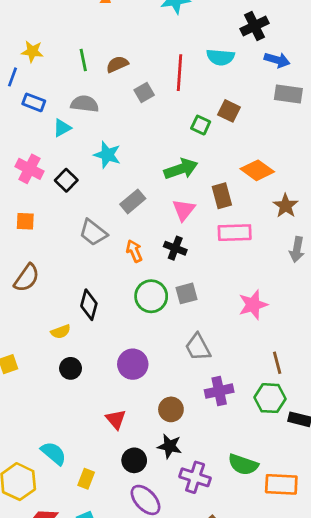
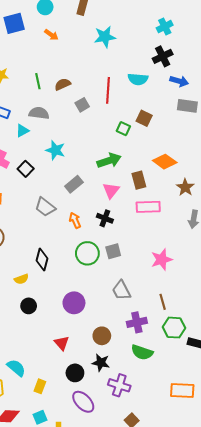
brown line: (277, 363) -> (163, 302), moved
green semicircle: (243, 465) -> (142, 352), moved

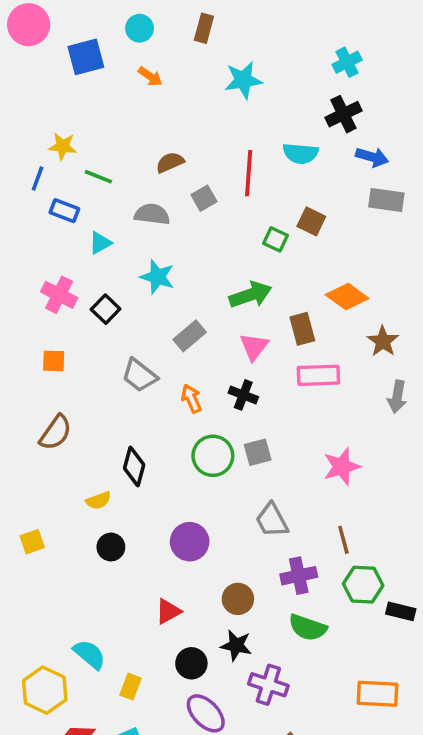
green line: (38, 81) -> (98, 177), moved, turned -56
gray semicircle: (39, 113) -> (152, 214), moved
red triangle: (62, 343) -> (168, 611), turned 42

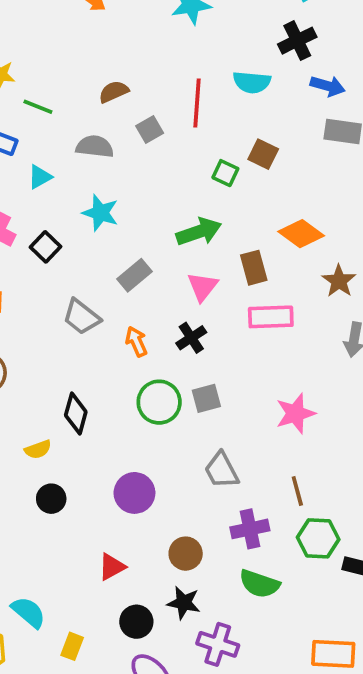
black cross: (243, 395) -> (191, 338), turned 36

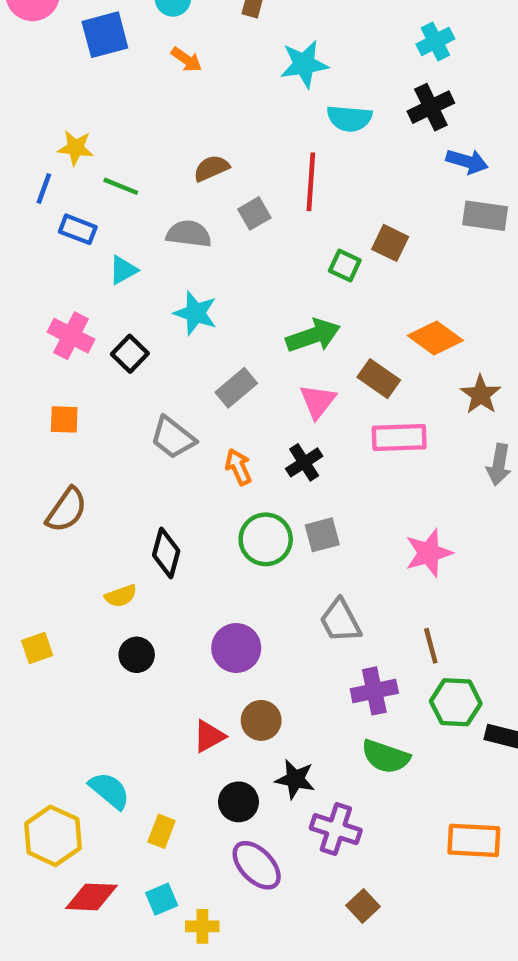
cyan semicircle: (252, 82) -> (349, 118), moved
brown rectangle: (254, 268) -> (379, 379), turned -40
brown circle: (186, 554) -> (261, 720), moved

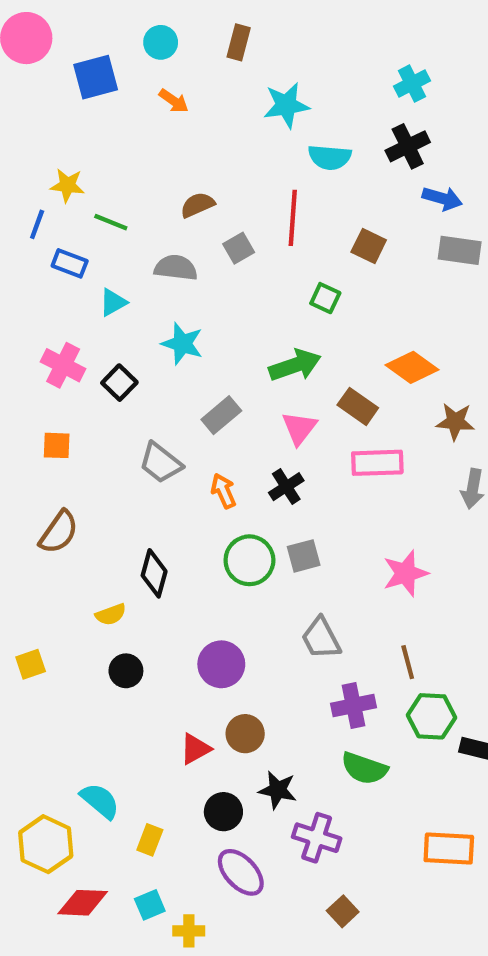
brown square: (390, 243) -> (369, 246), moved
brown star: (481, 395) -> (455, 422), turned -30

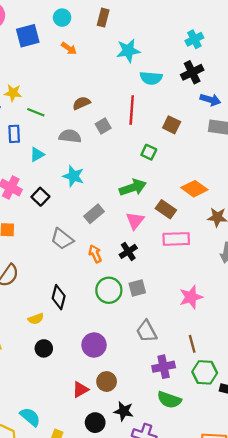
blue rectangle: (70, 263) -> (14, 134), turned 66

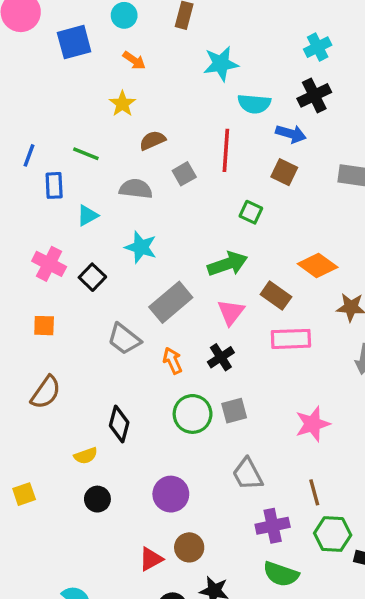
yellow star: (13, 93) -> (122, 104), moved, turned 30
blue arrow: (210, 100) -> (291, 134), moved
gray rectangle: (94, 214) -> (171, 302), size x1.4

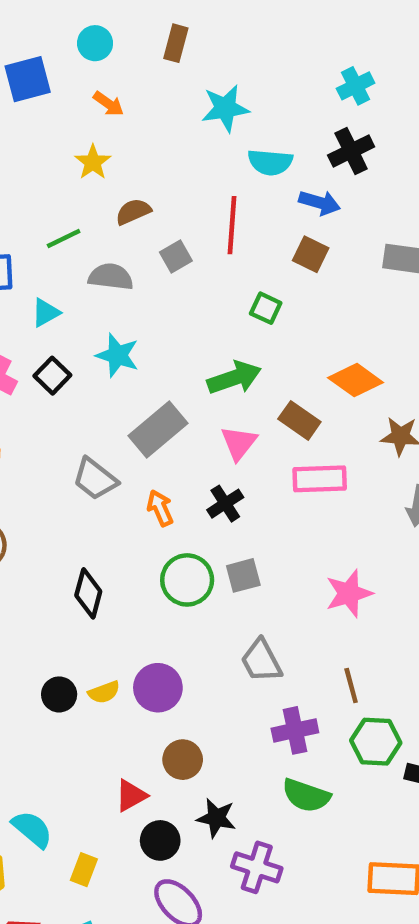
green line: (86, 154) -> (64, 239), moved, turned -48
black square: (92, 277) -> (52, 376), moved
yellow semicircle: (86, 456) -> (104, 692), moved
red triangle: (151, 559) -> (131, 796), moved

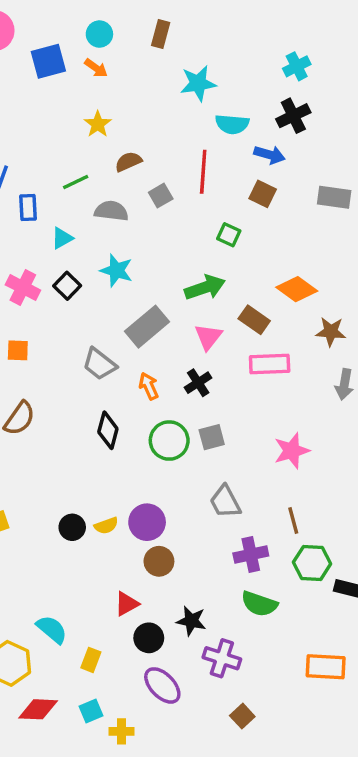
orange arrow: (109, 104) -> (96, 68), moved
black diamond: (88, 593) -> (108, 430), moved
brown circle: (183, 760) -> (159, 561), moved

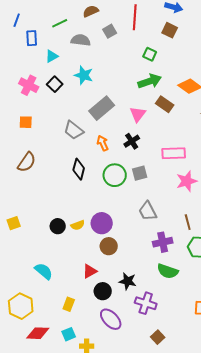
green arrow: (205, 287) -> (150, 81), moved
pink rectangle: (270, 364) -> (174, 153), moved
cyan semicircle: (52, 629) -> (44, 271), moved

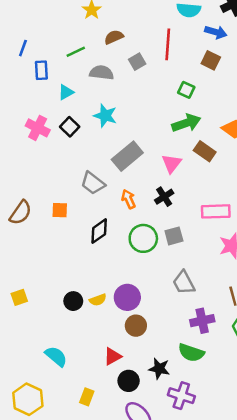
orange square: (26, 122) -> (60, 210), moved
brown semicircle: (27, 162) -> (20, 213), moved
black diamond: (79, 169) -> (99, 231), turned 40
green semicircle: (168, 271) -> (191, 353), moved

